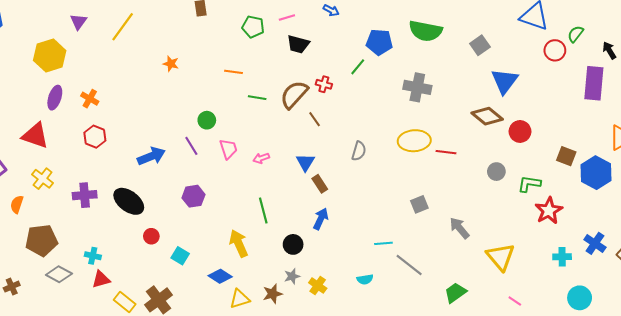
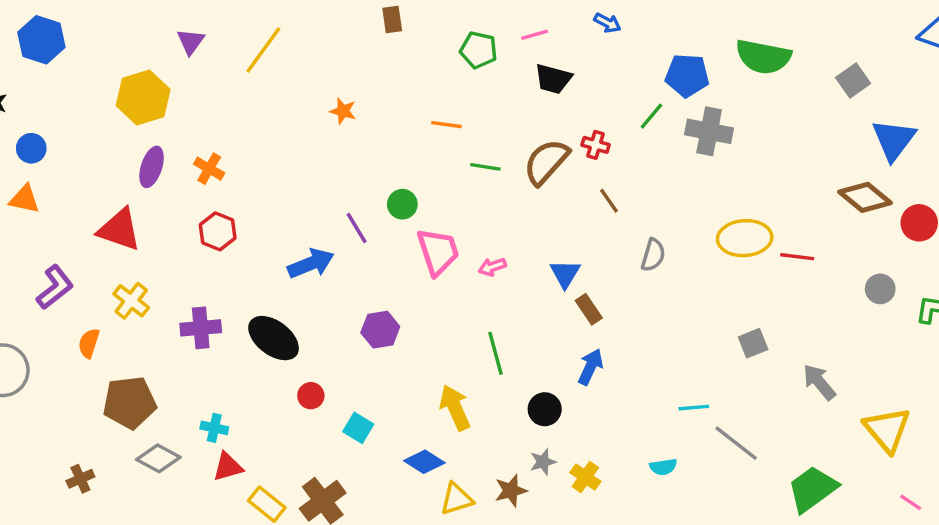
gray cross: (417, 87) -> (709, 131), moved
brown line: (315, 119) -> (609, 201), moved
purple line: (191, 146) -> (357, 228), moved
pink trapezoid: (228, 149) -> (438, 252), size x1.4
green trapezoid: (455, 293) -> (812, 489), size x1.4

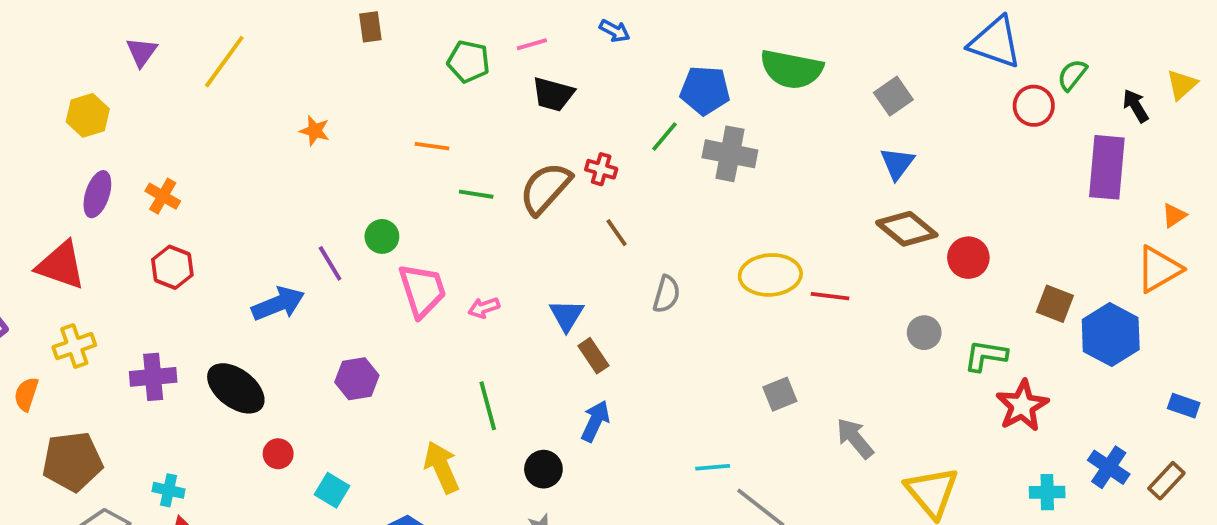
yellow hexagon: (143, 97) -> (88, 115), size x0.7
blue triangle: (894, 140) -> (897, 163), moved, size x0.7
yellow cross: (131, 301) -> (74, 346), turned 33

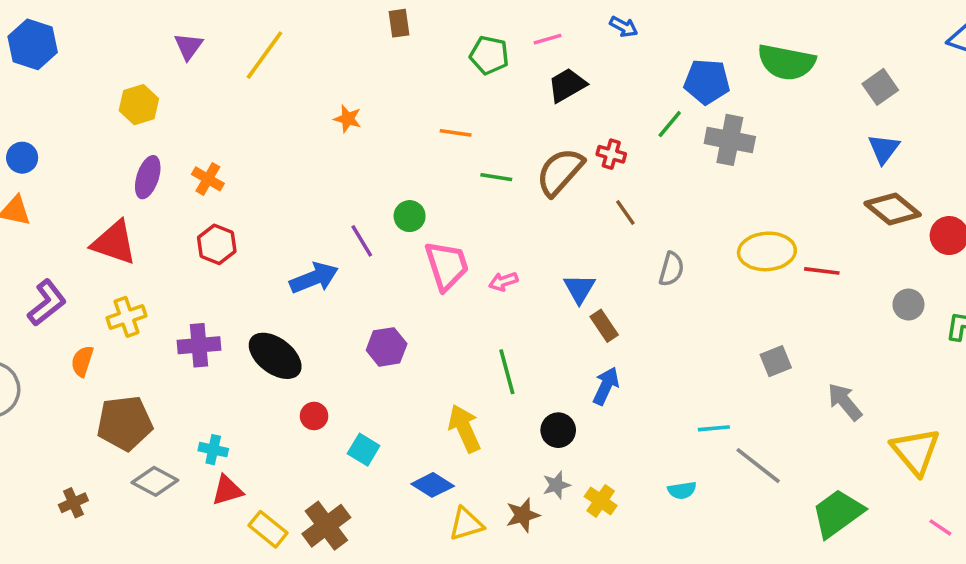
black trapezoid: (553, 94) -> (567, 85), turned 135

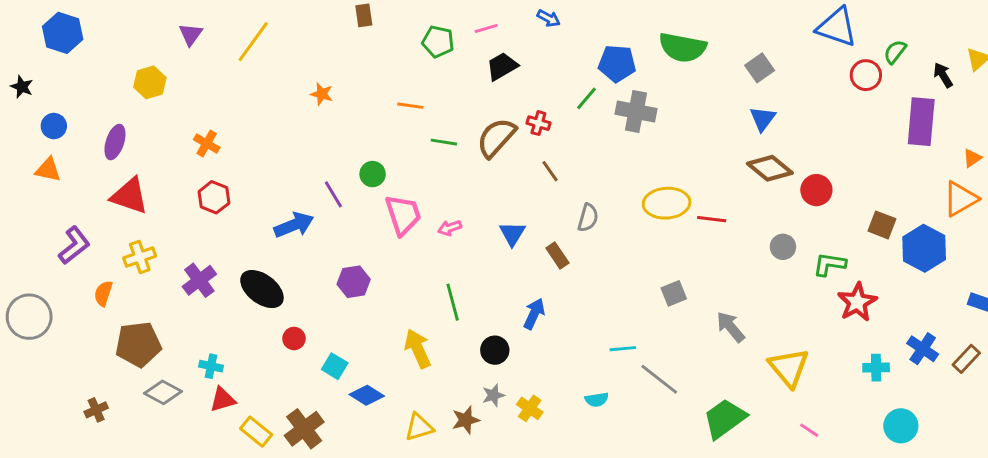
purple ellipse: (148, 177) -> (115, 142), moved
brown rectangle: (604, 326) -> (557, 256), moved
purple cross: (199, 345) -> (199, 280), turned -32
blue diamond: (433, 485) -> (367, 395), moved

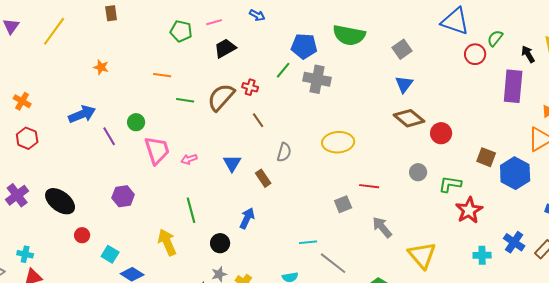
brown rectangle: (364, 15) -> (111, 13), moved
red line: (712, 219) -> (369, 186), moved
blue arrow: (294, 225) -> (82, 114), moved

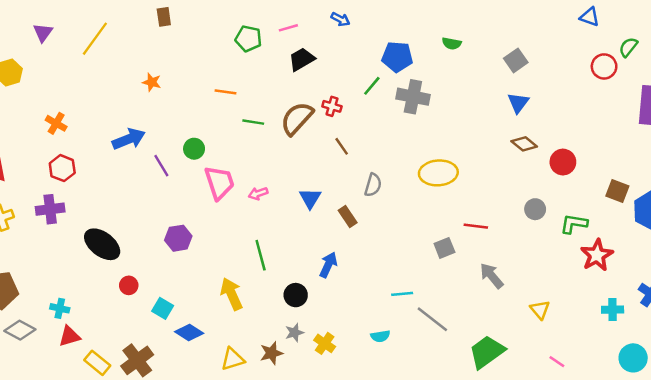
blue triangle: (455, 21) -> (590, 17), moved, size x0.6
green semicircle: (349, 35) -> (452, 43), size x0.5
brown diamond: (409, 118) -> (524, 144), size x0.7
purple cross: (17, 195) -> (50, 209), moved, turned 30
yellow triangle: (422, 255) -> (540, 310), size x0.6

